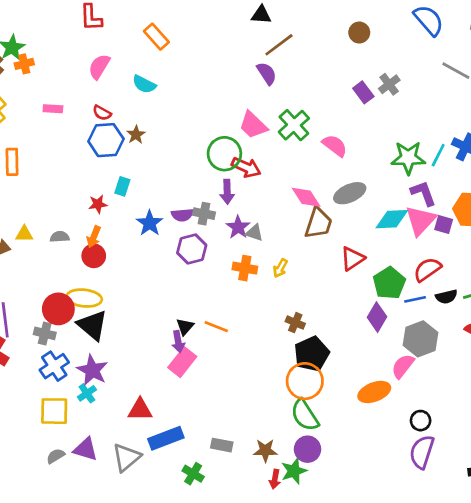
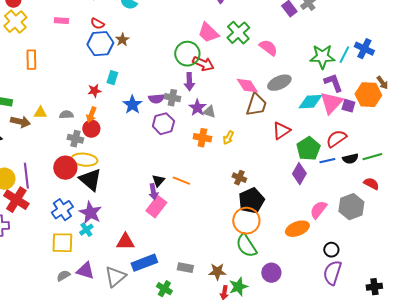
gray cross: (45, 333) -> (75, 139), moved
gray hexagon: (421, 339) -> (351, 207), moved
purple circle: (308, 449) -> (271, 273), moved

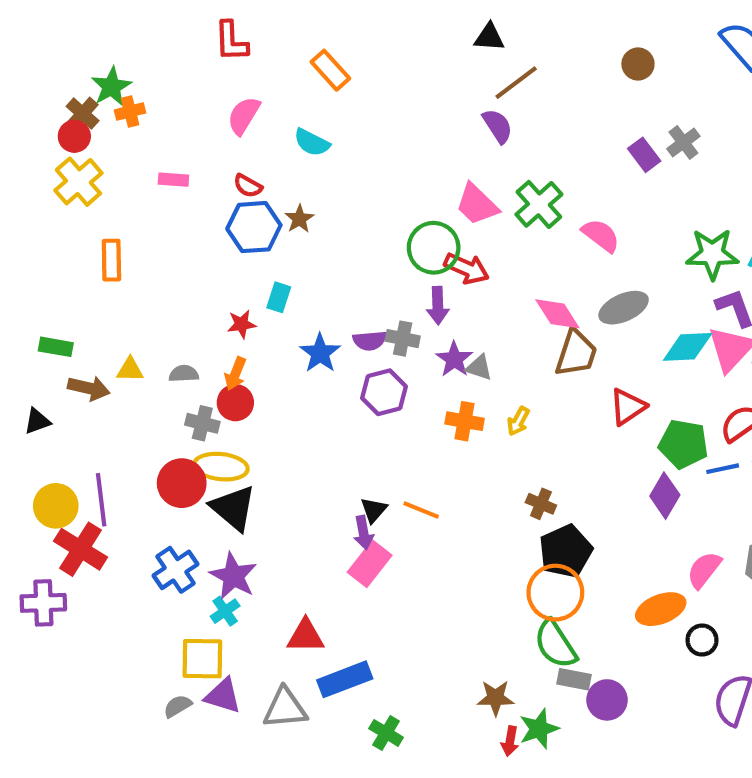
green pentagon: (308, 149) -> (683, 444), turned -30
yellow square: (62, 243) -> (202, 659), moved
black circle: (331, 250) -> (702, 640), moved
gray rectangle: (185, 268) -> (574, 679), moved
gray triangle: (115, 277) -> (285, 708), turned 35

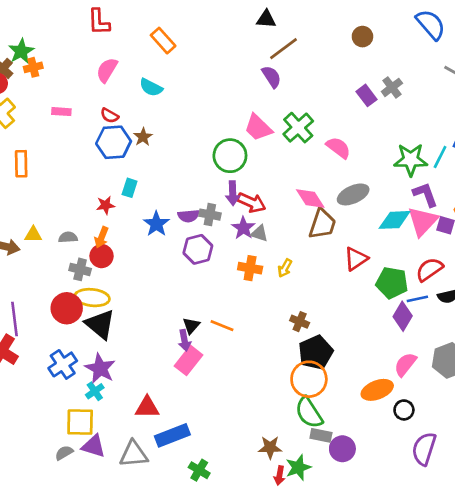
red arrow: (467, 268) -> (251, 203), moved
purple diamond: (665, 496) -> (403, 316), moved

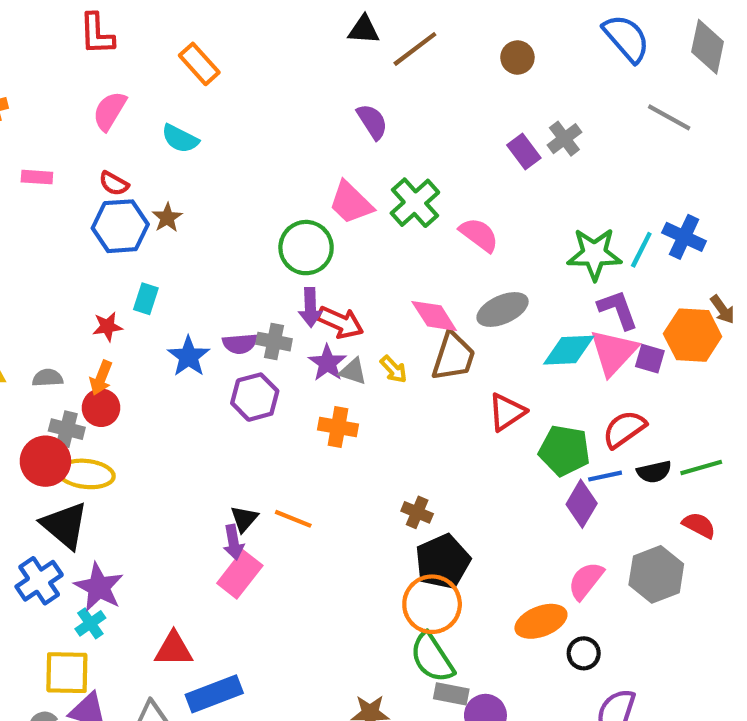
brown line: (284, 49) -> (415, 49), moved
yellow arrow: (285, 268) -> (394, 369), moved, turned -72
red circle: (67, 308) -> (45, 461), moved
black triangle: (100, 324) -> (65, 525), moved

